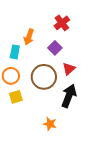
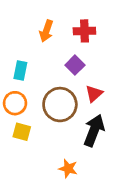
red cross: (62, 23) -> (84, 31), turned 35
orange arrow: (29, 37) -> (46, 31), moved
yellow square: (16, 97) -> (22, 132), turned 32

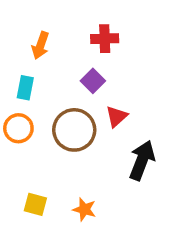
orange arrow: (46, 31) -> (40, 45), moved
black arrow: (94, 130) -> (142, 160), moved
yellow square: (22, 132) -> (35, 204), moved

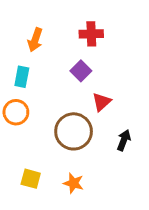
brown circle: (74, 130) -> (74, 131), moved
black arrow: (142, 160) -> (124, 140), size x0.6

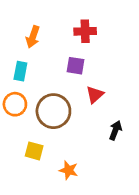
purple square: (81, 71) -> (75, 66), turned -36
brown circle: (74, 131) -> (53, 111), moved
yellow square: (31, 179) -> (34, 151), moved

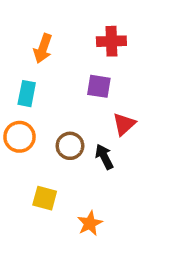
brown circle: (53, 111) -> (70, 146), size x0.6
black arrow: (115, 130) -> (104, 157), moved, turned -48
orange star: (69, 170) -> (90, 223), turned 30

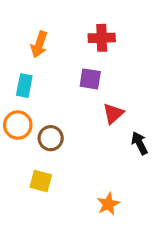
brown circle: (70, 146) -> (51, 138), moved
black arrow: (104, 157) -> (140, 143), moved
orange star: (90, 223) -> (108, 204), moved

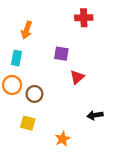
red cross: (102, 38) -> (84, 18), moved
black arrow: (140, 143) -> (95, 115), moved, turned -72
orange star: (108, 204) -> (62, 139), moved

